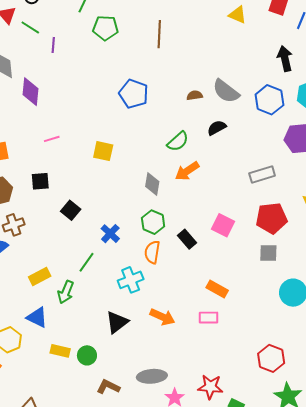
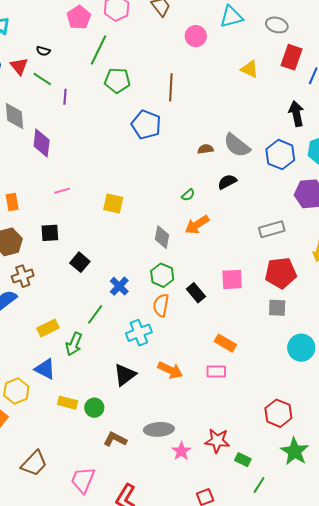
blue pentagon: (134, 94) -> (146, 125), moved
green semicircle: (178, 141) -> (188, 195), size x0.6
pink square: (223, 225) -> (232, 279), turned -30

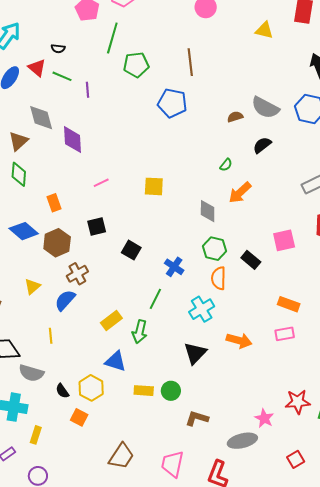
gray ellipse: (159, 429) -> (242, 441), moved

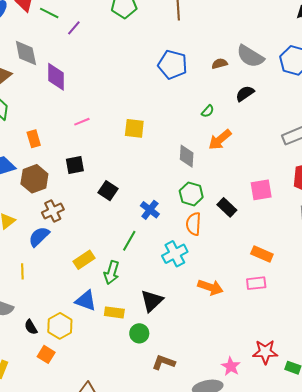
purple line: (88, 90) -> (74, 28), turned 42
blue pentagon: (172, 103) -> (173, 65), moved
black triangle: (195, 353) -> (152, 301), moved
yellow rectangle: (144, 391) -> (114, 312), moved

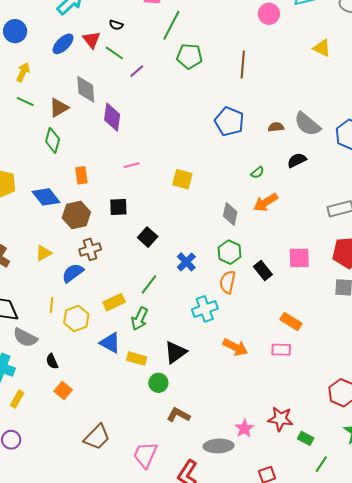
green line: (129, 241) -> (149, 284), moved
yellow hexagon: (60, 326) -> (76, 318), moved

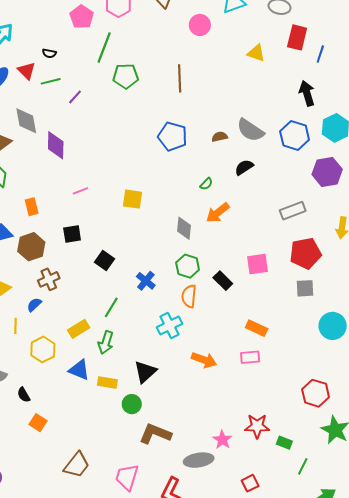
green line: (114, 53) -> (51, 81), turned -42
blue semicircle: (73, 273) -> (34, 305), size x0.7
yellow line: (51, 305) -> (16, 326), moved
brown L-shape: (178, 415) -> (155, 434), size x1.4

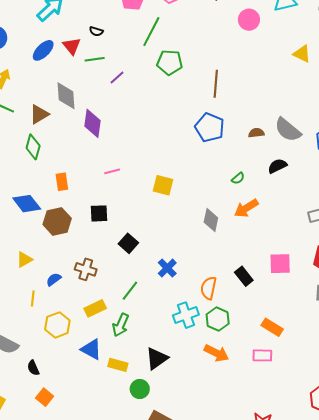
brown line: (180, 78) -> (216, 84), moved
green hexagon: (188, 266) -> (218, 319), moved
brown cross: (49, 279) -> (86, 269), moved, turned 35

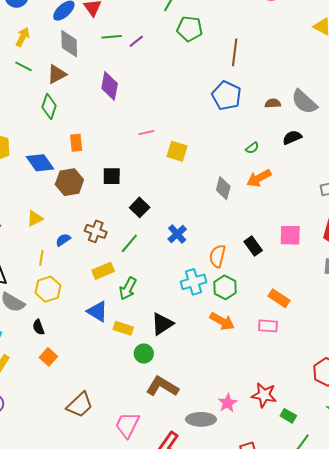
green line: (95, 59) -> (112, 37), moved
gray diamond: (66, 96) -> (69, 44), moved
pink line: (112, 171) -> (146, 133), moved
green line: (130, 291) -> (129, 243), moved
yellow hexagon: (57, 325) -> (48, 289), moved

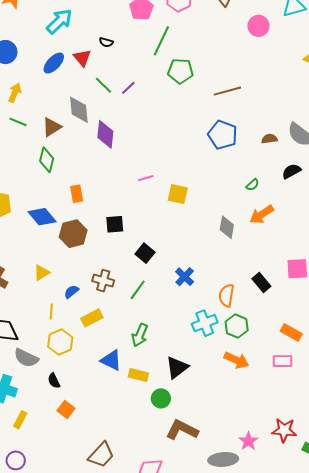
green line: (112, 37) -> (103, 85), turned 54
gray diamond: (69, 44) -> (79, 110), moved
brown line: (235, 52) -> (227, 91), turned 72
yellow rectangle: (103, 271) -> (92, 318), moved

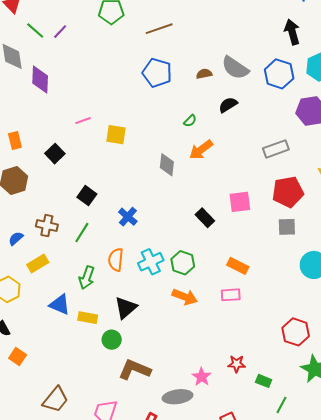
black square: (115, 224) -> (55, 154), moved, turned -36
orange semicircle: (227, 295) -> (116, 260), moved
red star: (284, 430) -> (237, 364), size x0.7

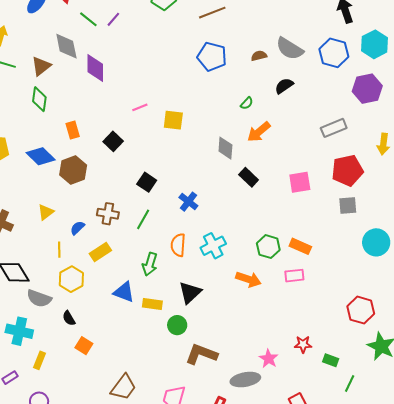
black rectangle: (205, 218) -> (249, 177), moved
green hexagon: (183, 263) -> (268, 247), moved

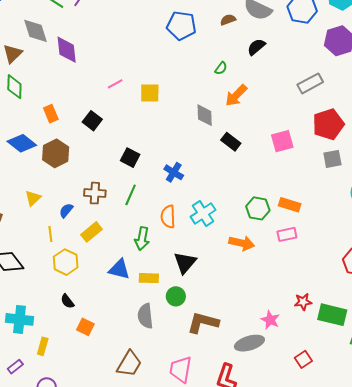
gray semicircle: (39, 298) -> (145, 316), moved, turned 70
green rectangle: (331, 360) -> (332, 315), size x1.8

